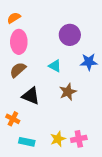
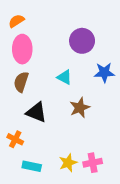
brown semicircle: (18, 70) -> (21, 82), turned -30

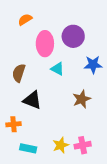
orange semicircle: (16, 21) -> (25, 20), moved
pink ellipse: (22, 49) -> (45, 44), moved
brown star: (80, 108) -> (82, 99), moved
orange cross: (15, 139) -> (14, 124), turned -32

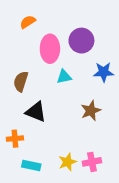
cyan triangle: (57, 69) -> (64, 77), turned -40

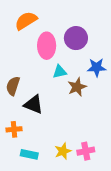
orange semicircle: (28, 22) -> (26, 21), size x1.5
brown semicircle: (21, 81) -> (13, 86), moved
brown star: (91, 111) -> (77, 87), moved

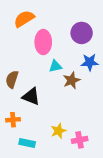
purple circle: (76, 38) -> (82, 33), moved
yellow star: (63, 151) -> (58, 131), moved

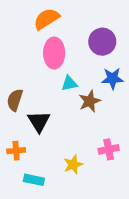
orange semicircle: (24, 19) -> (47, 19), moved
black triangle: (31, 97) -> (39, 121), turned 36
pink cross: (80, 140) -> (109, 149), moved

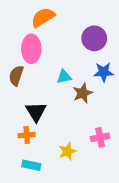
pink ellipse: (54, 53) -> (31, 49), moved
brown semicircle: (15, 100) -> (16, 76), moved
orange cross: (16, 151) -> (27, 135), moved

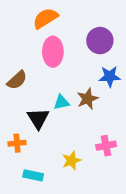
pink ellipse: (31, 49) -> (53, 52), moved
brown semicircle: (16, 76) -> (17, 80), turned -150
cyan triangle: (64, 77) -> (62, 102), moved
orange cross: (27, 135) -> (17, 143), moved

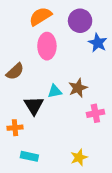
purple circle: (100, 41) -> (80, 21), moved
blue star: (110, 76) -> (98, 43), moved, turned 30
pink cross: (106, 146) -> (95, 113), moved
yellow star: (71, 161) -> (79, 157), moved

